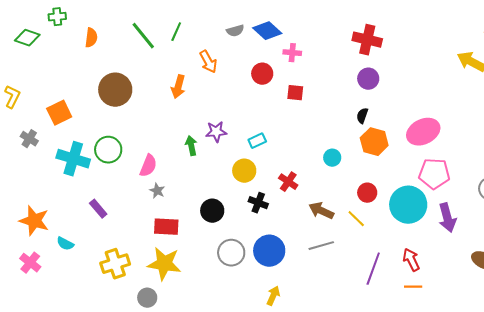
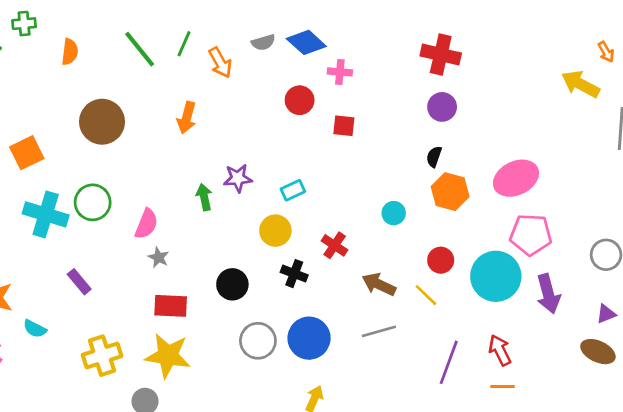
orange arrow: (208, 62) -> (220, 63), moved

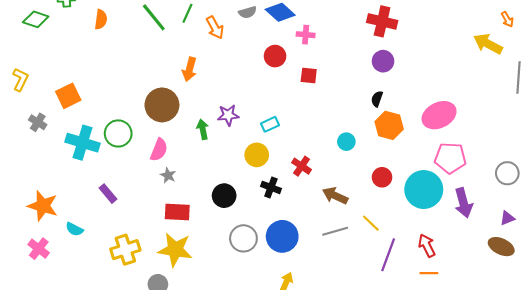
brown circle: (102, 122) -> (162, 105), moved
yellow line: (426, 295) -> (371, 223), moved

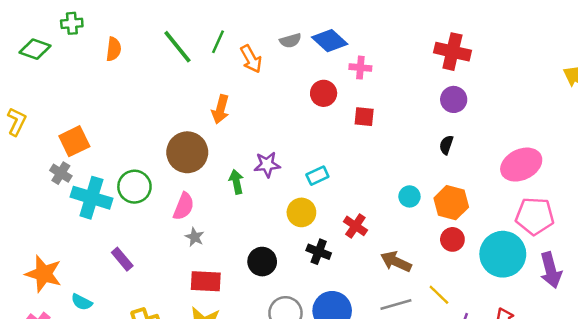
gray cross: (38, 122) -> (61, 173), moved
orange hexagon: (389, 125) -> (451, 203), moved

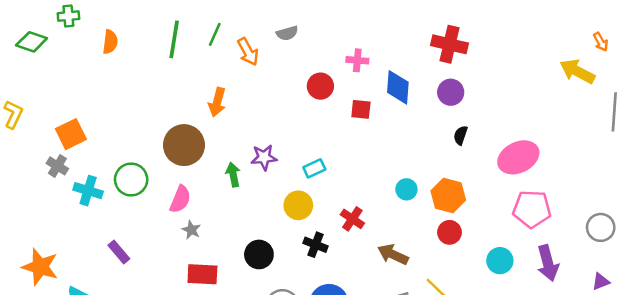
blue diamond: (330, 41) -> (398, 87), moved, turned 52
green line: (177, 47) -> (174, 39), turned 48
black semicircle: (446, 145) -> (461, 135), moved
cyan cross: (91, 198) -> (88, 191), size x0.7
cyan circle: (503, 254) -> (500, 261), moved, size x0.6

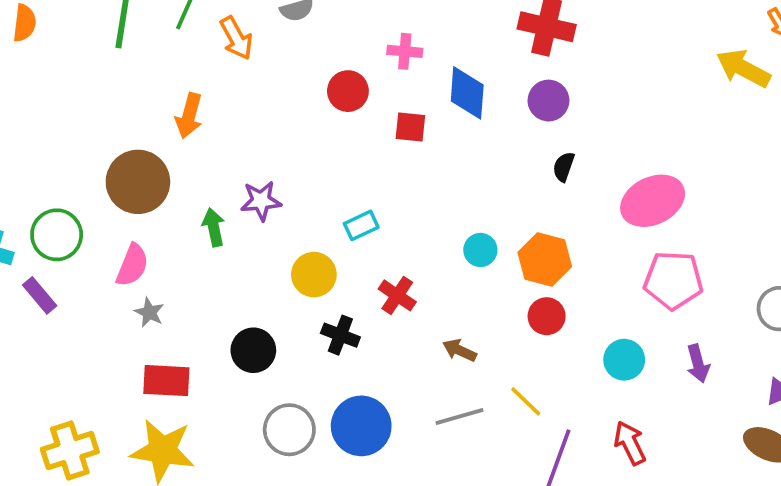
cyan rectangle: (314, 168) -> (361, 225), moved
purple rectangle: (119, 252) -> (40, 295), moved
brown arrow: (393, 254) -> (460, 350), size x0.7
purple arrow: (548, 263) -> (698, 363), size x0.7

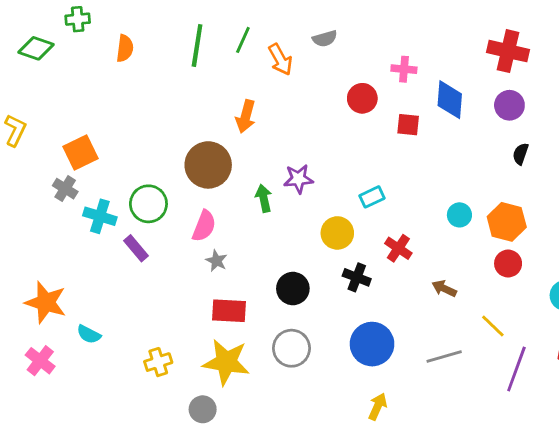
gray line: (460, 416) -> (444, 357), moved
gray circle: (289, 430) -> (291, 348), moved
yellow cross: (70, 451) -> (158, 362), size x0.7

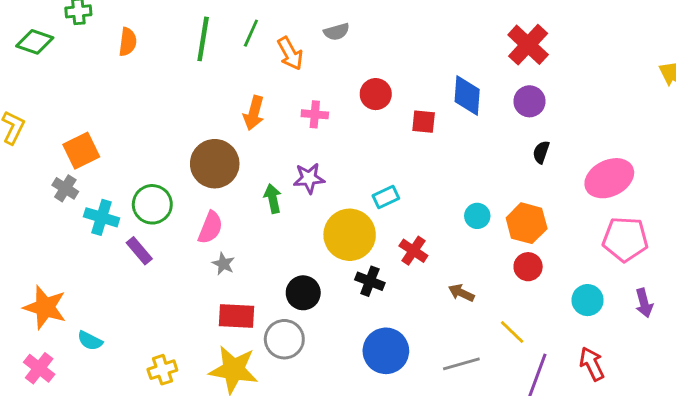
red cross: (508, 51) -> (528, 45), turned 30
pink cross: (404, 69) -> (315, 114), moved
yellow circle: (337, 233) -> (350, 235), size x1.5
gray circle: (291, 348) -> (284, 339), moved

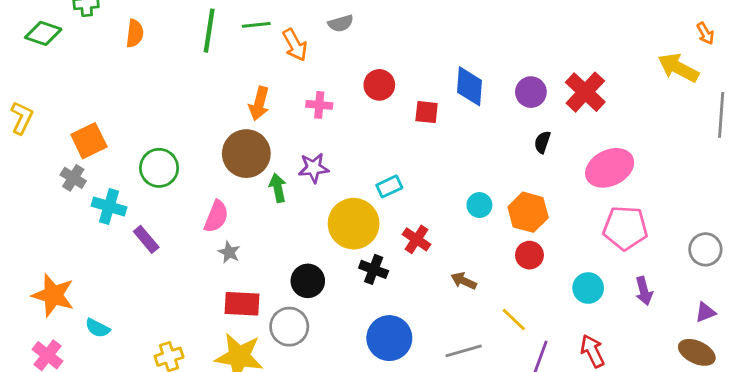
green line: (251, 33) -> (256, 25), turned 60
red cross: (528, 45) -> (585, 92), moved
brown circle: (215, 164) -> (246, 154), moved
green circle: (152, 204) -> (159, 168), moved

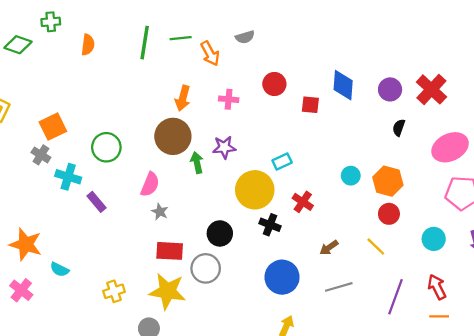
brown arrow: (464, 281) -> (329, 248), moved, turned -60
yellow line: (514, 319) -> (376, 247), moved

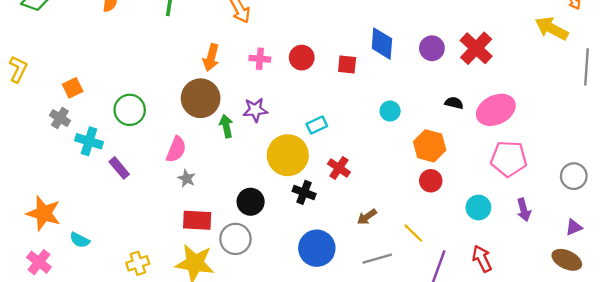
red circle: (274, 84) -> (302, 58), moved
orange square: (53, 127) -> (73, 88), size x0.7
black semicircle: (399, 128) -> (454, 103), moved, turned 84
cyan circle: (351, 176) -> (390, 111), moved
yellow line: (376, 247) -> (413, 233), moved

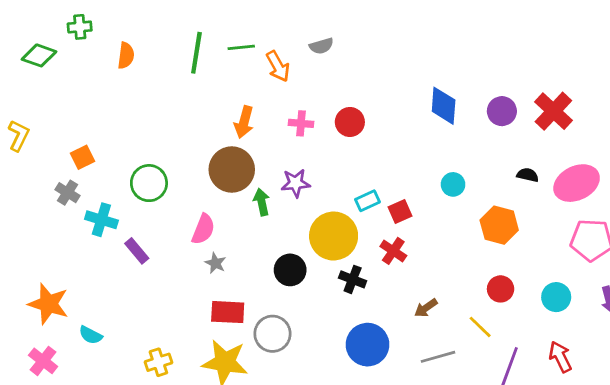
red square: (347, 65) -> (400, 212), moved, turned -30
red circle: (431, 181) -> (501, 289), moved
black circle: (251, 202) -> (290, 270), moved

